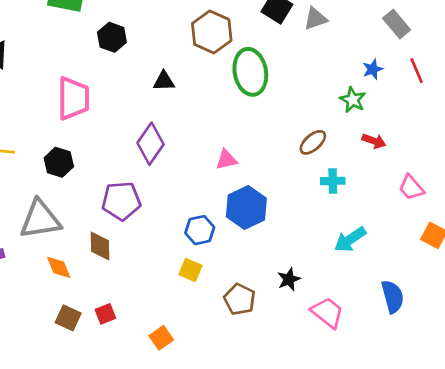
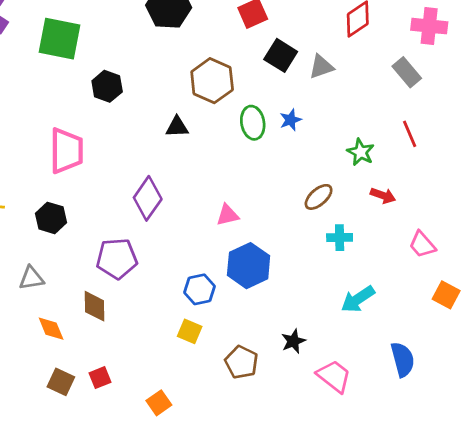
blue star: (373, 69) -> (291, 120), moved
red line: (417, 71) -> (410, 134), moved
green ellipse: (250, 72) -> (253, 123), size x0.7
black triangle: (164, 81) -> (177, 127), moved
gray triangle: (40, 219) -> (31, 278), size x0.6

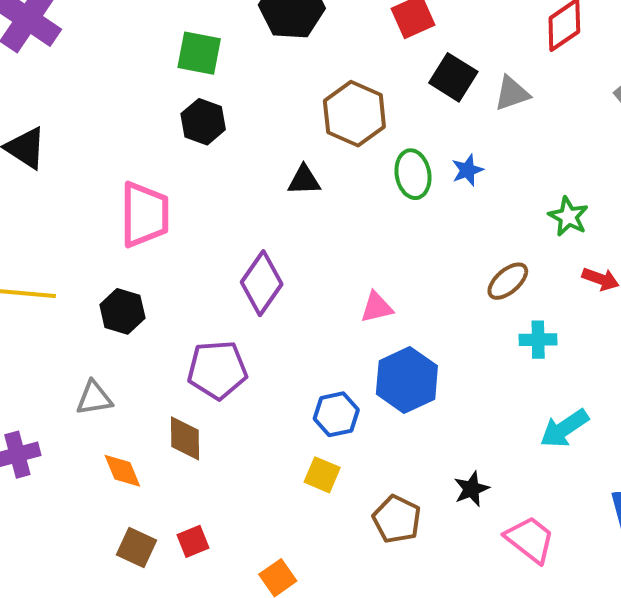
green square: (59, 39) -> (199, 53), moved, size x0.7

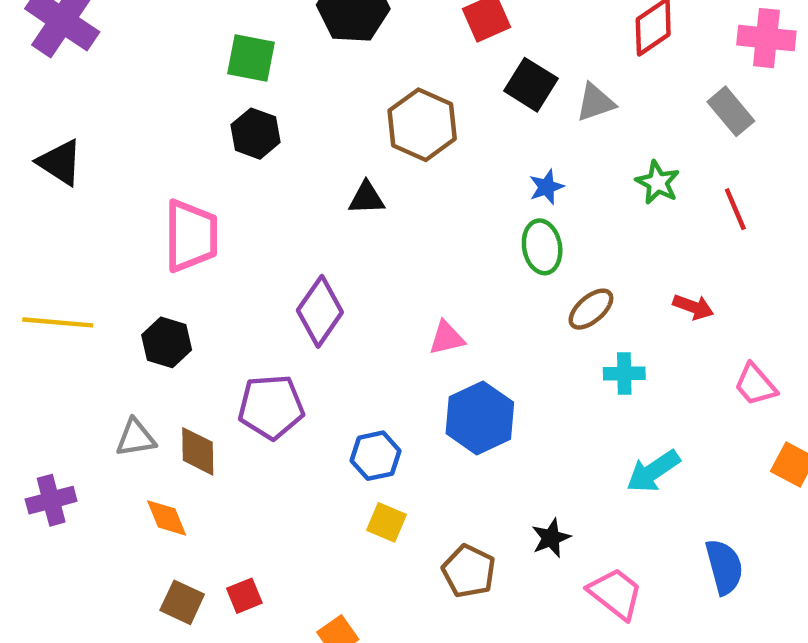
green ellipse: (413, 174) -> (542, 247), moved
green star: (568, 217) -> (658, 182), moved
blue hexagon: (336, 414) -> (375, 456), moved
brown diamond: (185, 438) -> (198, 451), moved

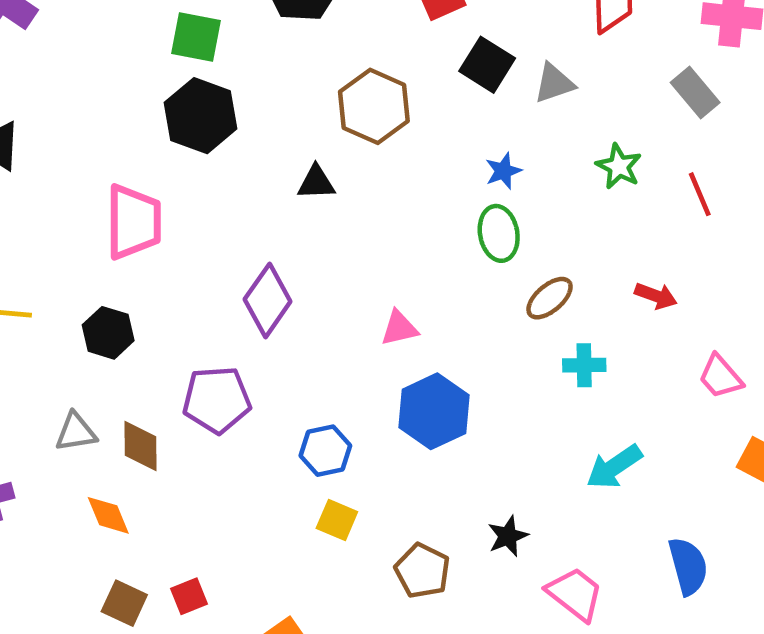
black hexagon: (255, 134) -> (201, 116), size x1.4

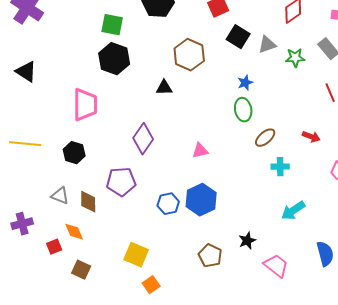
green star: (619, 166) -> (295, 58), moved, turned -30
blue hexagon: (434, 411) -> (201, 200), moved
gray triangle: (76, 432) -> (60, 196), turned 30
yellow square: (337, 520) -> (136, 255), moved, size x1.4
red square: (189, 596) -> (54, 247), moved

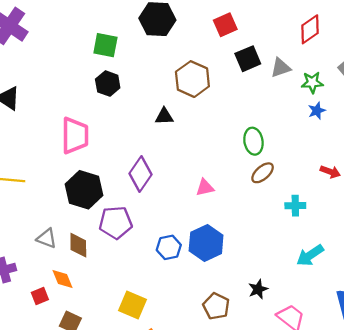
black square: (238, 37) -> (248, 59), turned 35
black hexagon: (114, 59) -> (108, 84), size x0.7
blue star: (245, 83) -> (317, 111), moved
brown ellipse: (265, 138) -> (263, 173), moved
black hexagon: (74, 153) -> (84, 190), moved, size x1.5

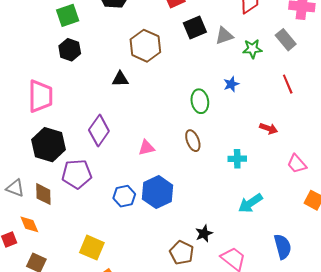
green square: (105, 45) -> (68, 15), turned -30
blue star: (317, 111) -> (231, 84), moved
brown ellipse: (263, 173) -> (193, 141), moved, turned -70
pink triangle: (205, 188) -> (146, 148), moved
brown pentagon: (216, 306) -> (182, 253), moved

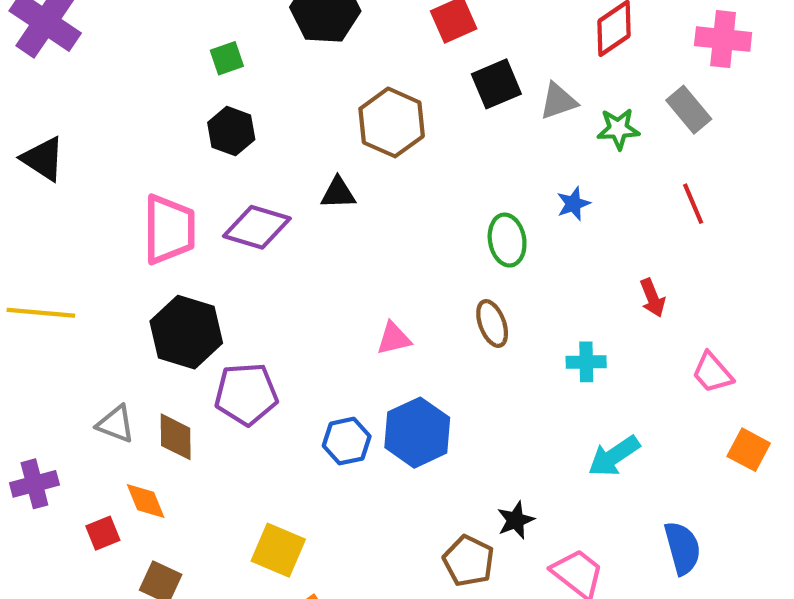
green square: (68, 15) -> (227, 58), size x0.7
red arrow: (269, 128) -> (652, 298), turned 48
purple diamond: (99, 131) -> (257, 227), moved, turned 72

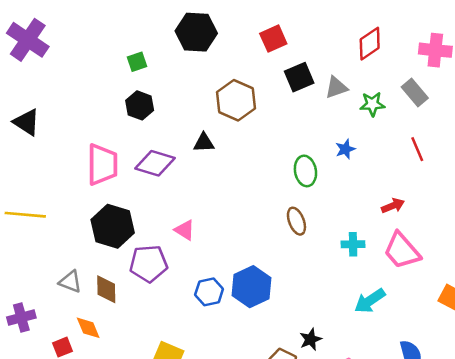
red arrow: (652, 298) -> (393, 206), turned -90
pink triangle: (394, 338) -> (185, 230), moved, turned 45
pink trapezoid: (712, 373) -> (402, 251), moved, size x1.5

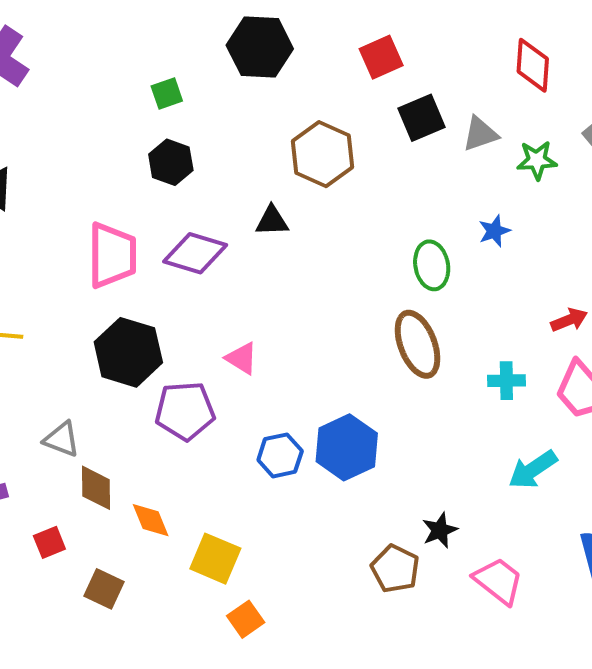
red diamond: (370, 44) -> (533, 65), turned -52
brown ellipse: (296, 221) -> (418, 344), size x1.5
brown diamond: (106, 289) -> (96, 488), moved
orange diamond: (88, 328) -> (151, 520), moved

